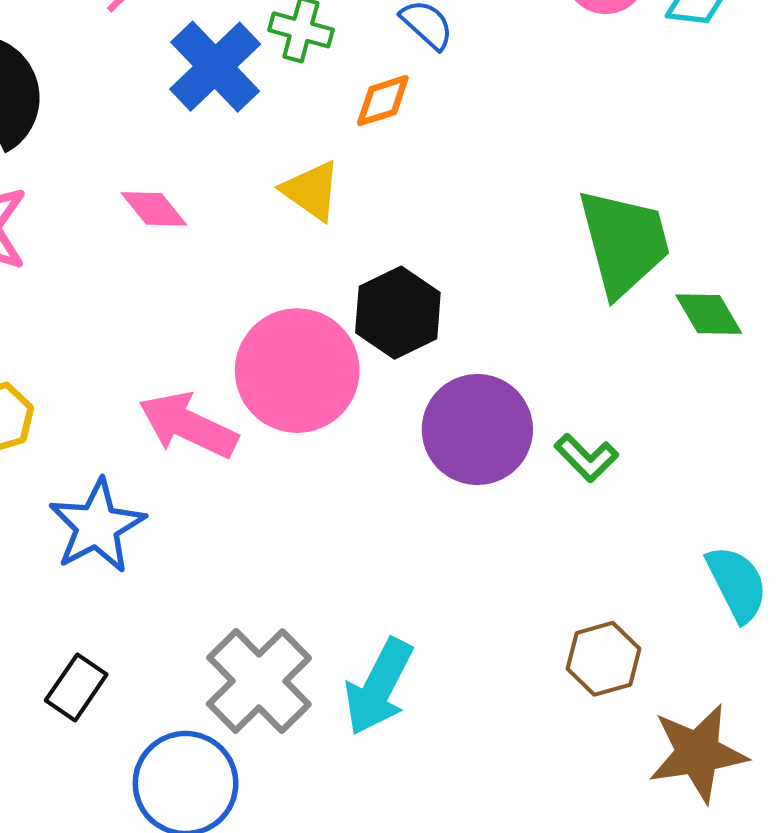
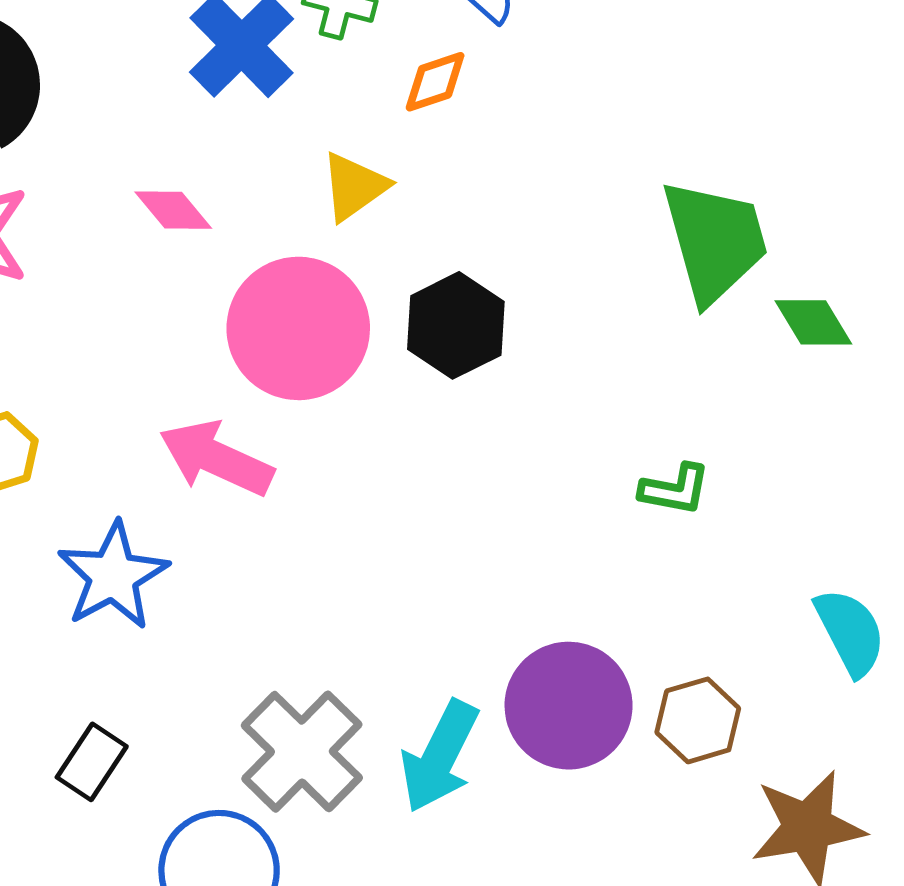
yellow triangle: (311, 191) -> (354, 187), turned 50
pink circle: (297, 371) -> (298, 328), moved
purple circle: (477, 430) -> (569, 706), moved
green L-shape: (586, 458) -> (675, 489), turned -34

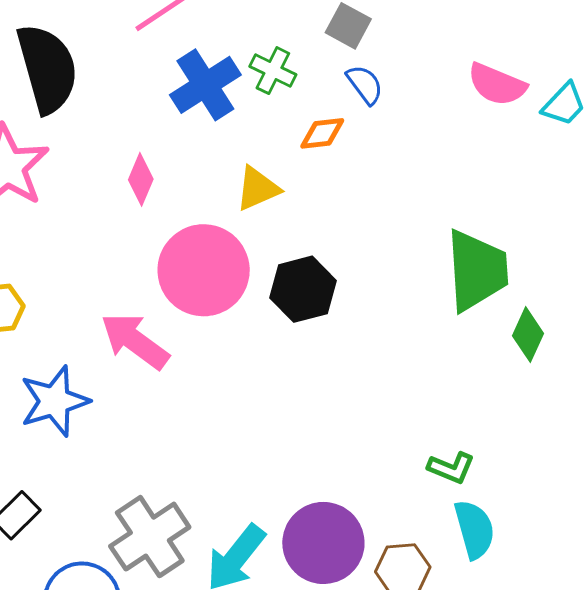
pink diamond: (173, 210) -> (141, 179), turned 51
green diamond: (813, 322) -> (528, 335), turned 44
green L-shape: (675, 489) -> (451, 468), moved
cyan semicircle: (850, 632) -> (474, 529), moved

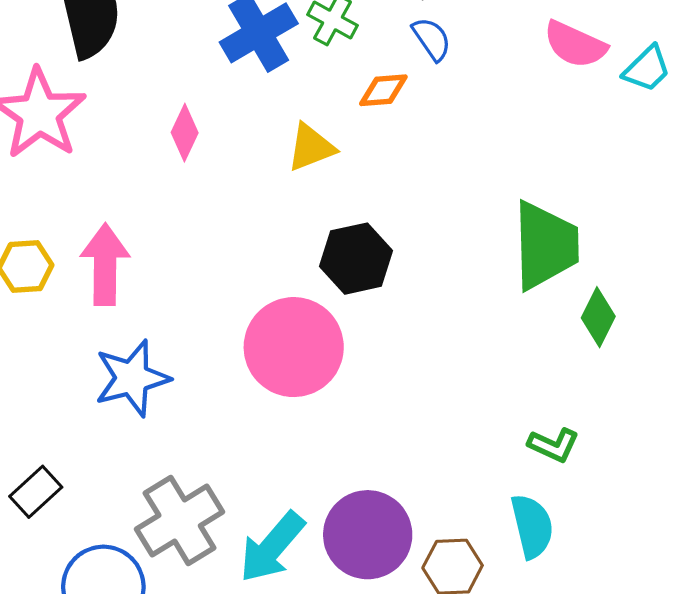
pink circle: (204, 270) -> (294, 347), moved
pink arrow: (135, 341) -> (105, 265), moved, turned 52
blue star: (54, 401) -> (132, 378), moved
green L-shape: (451, 468) -> (554, 445), moved

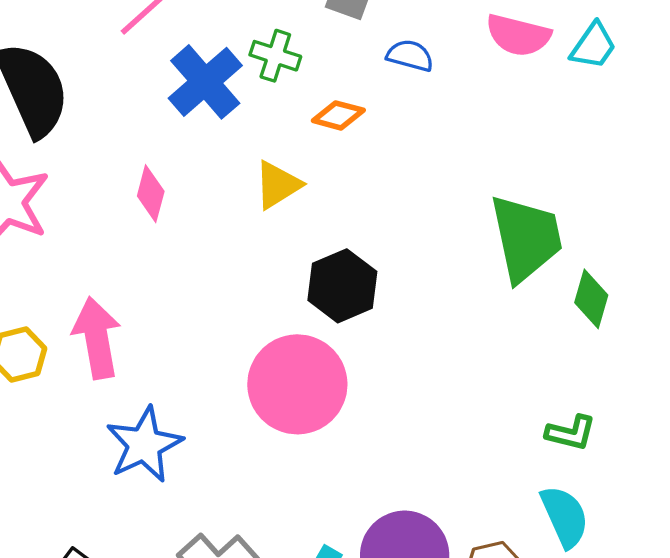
blue semicircle: (432, 39) -> (410, 56), moved, turned -30
orange diamond: (383, 90) -> (338, 115), turned 30

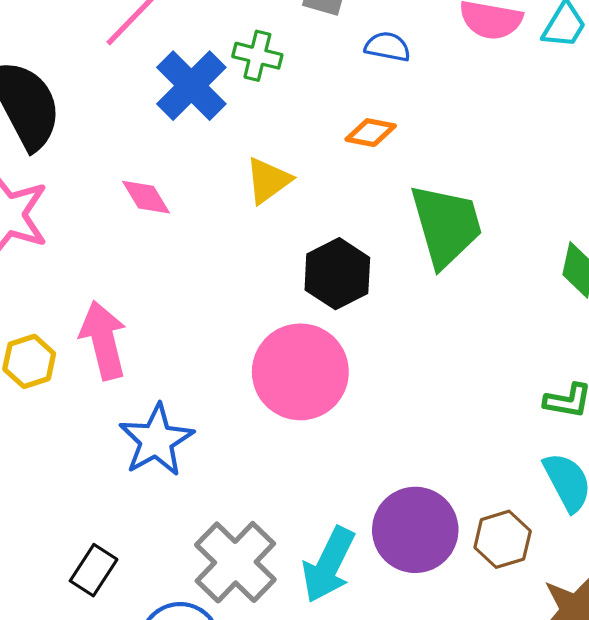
orange diamond: (338, 115) -> (371, 133), moved
pink diamond: (151, 194) -> (146, 197), turned -42
green trapezoid: (526, 238) -> (446, 225), moved

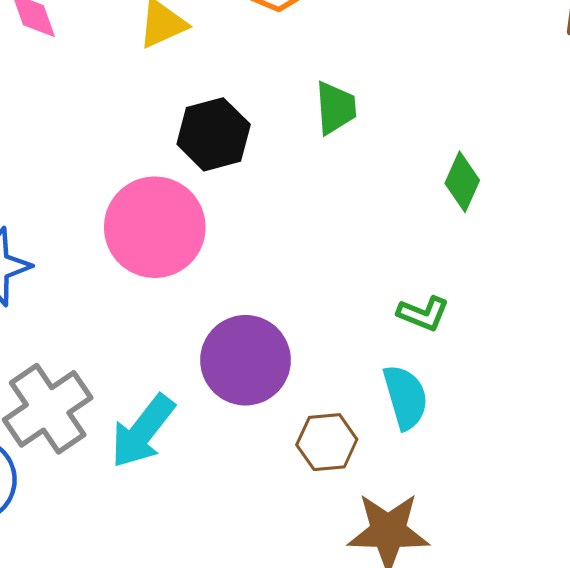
green trapezoid: (446, 225) -> (336, 108), size x0.6
purple circle: (415, 530) -> (246, 360), moved

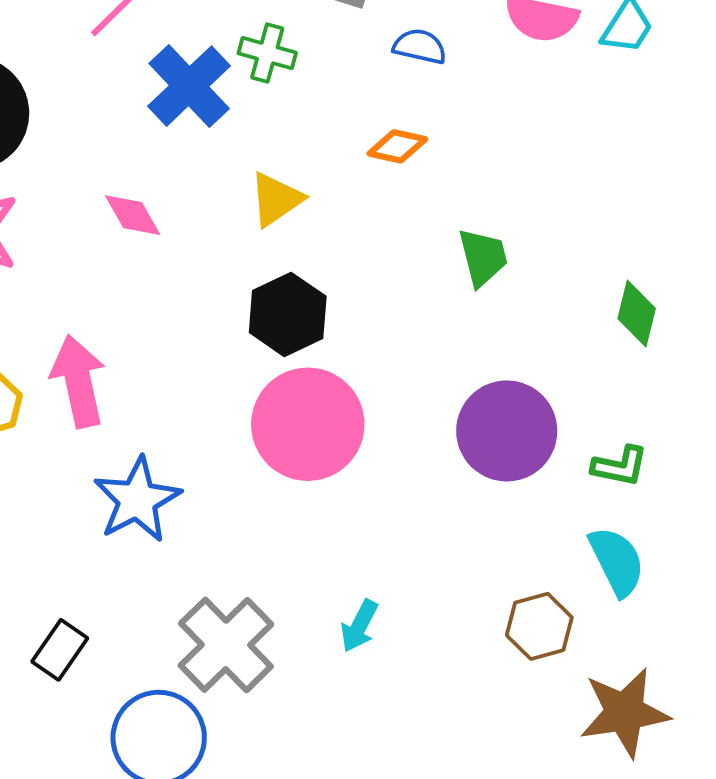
black hexagon: (214, 134) -> (288, 314), moved
purple circle: (246, 360) -> (507, 431), moved
cyan arrow: (143, 431) -> (359, 626), moved, size x0.6

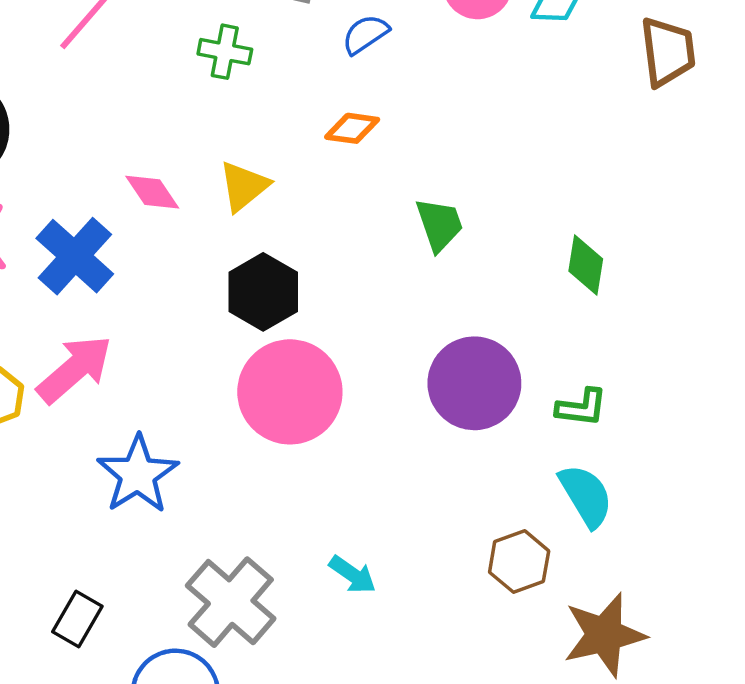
blue semicircle: (420, 46) -> (365, 34), turned -42
blue cross: (189, 86) -> (75, 256), moved
pink diamond: (133, 215) -> (152, 192), moved
pink arrow: (78, 381) -> (75, 369), turned 66
cyan arrow: (359, 626) -> (353, 575), turned -78

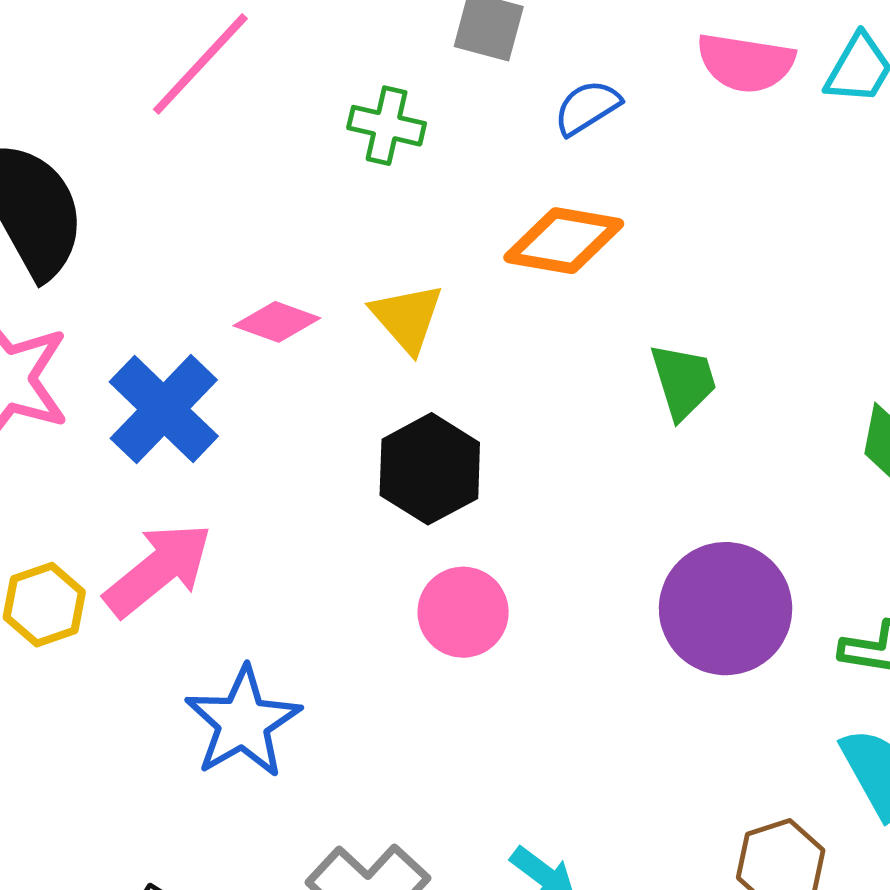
orange diamond: (352, 128) -> (564, 241), size x1.5
yellow triangle: (244, 186) -> (407, 318), turned -34
pink diamond: (152, 192) -> (277, 322), turned -38
pink circle: (290, 392) -> (463, 612), size x0.6

